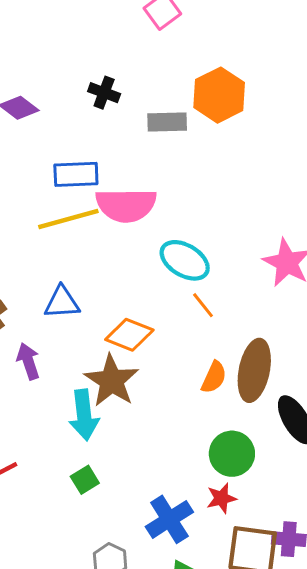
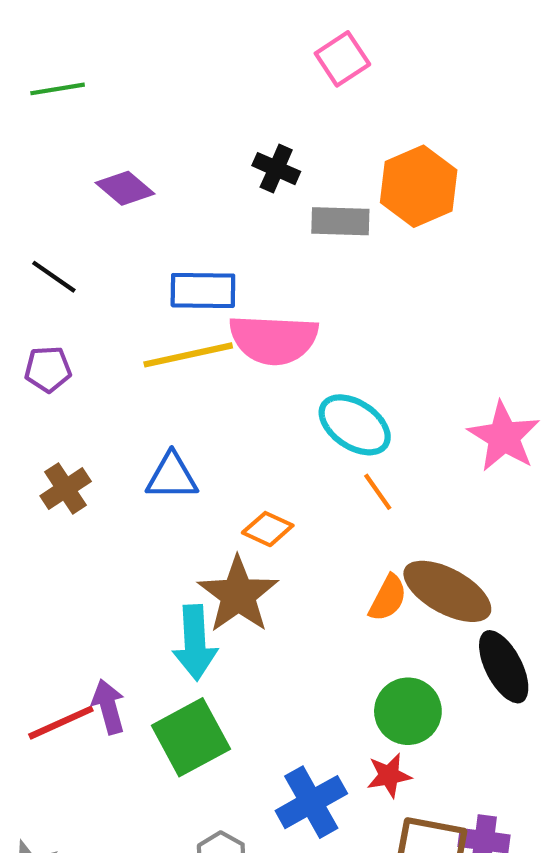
black cross: (104, 93) -> (276, 169), moved
orange diamond: (129, 335) -> (268, 529), size x0.7
purple arrow: (28, 361) -> (108, 707), moved
brown ellipse: (254, 370) -> (447, 591), turned -76
green square: (85, 480) -> (191, 737), size x1.8

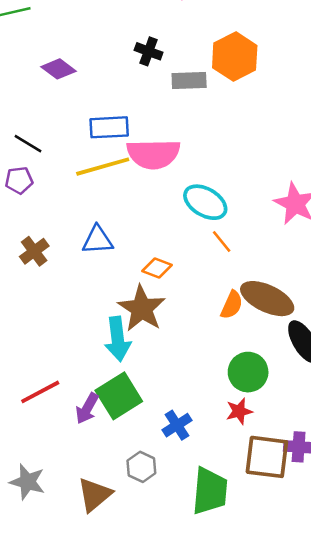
black line: (54, 277) -> (28, 144), moved
purple arrow: (108, 707) -> (87, 408), moved, turned -132
blue cross: (311, 802) -> (177, 425), moved, size x0.7

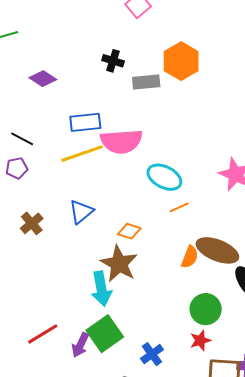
blue triangle: (98, 240) -> (81, 212), turned -32
orange line: (222, 241) -> (179, 207), turned -72

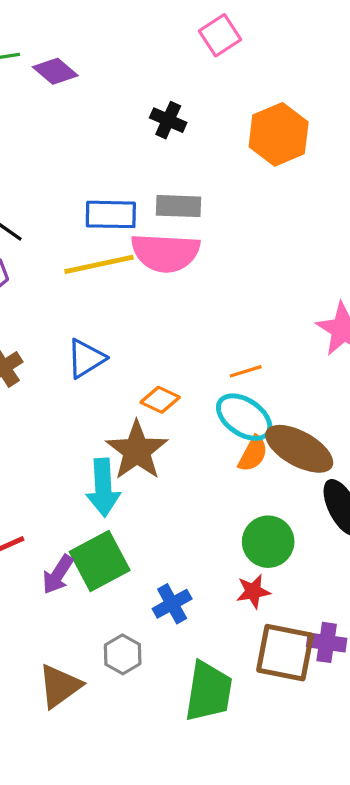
purple diamond: (43, 79) -> (55, 71), moved
gray rectangle: (146, 82) -> (179, 206), moved
cyan ellipse: (164, 177) -> (244, 417), moved

